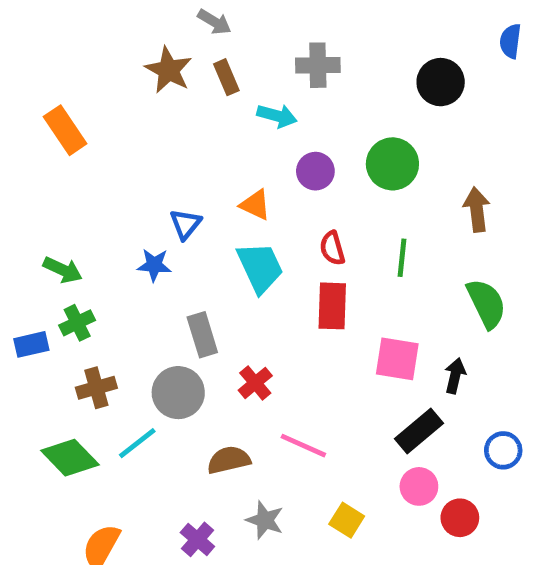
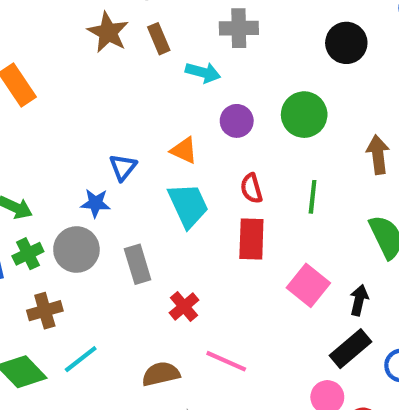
pink square: (397, 359) -> (308, 285), turned 30
gray circle: (178, 393) -> (76, 250), moved
black rectangle: (419, 431) -> (351, 349), moved

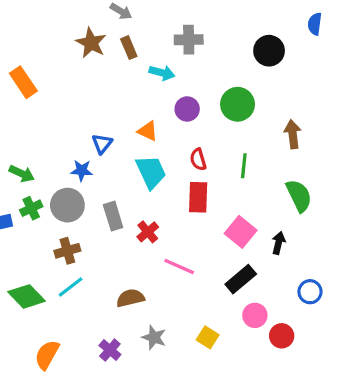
red cross: (184, 306) -> (148, 232), moved
brown cross: (45, 311) -> (67, 251), moved
black rectangle: (351, 349) -> (241, 279), moved
pink line: (226, 361) -> (179, 267), moved

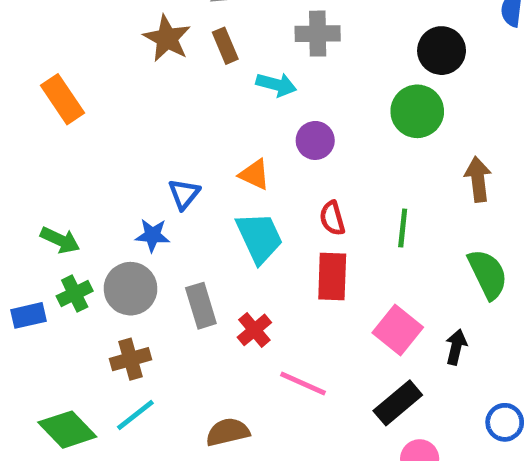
green circle: (238, 104) -> (417, 111), moved

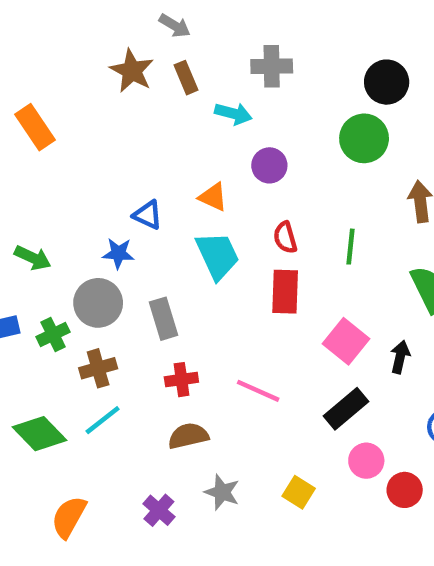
blue triangle: (184, 194) -> (148, 215), turned -44
green cross: (75, 294) -> (53, 334), moved
red cross: (254, 330) -> (181, 380), moved, turned 32

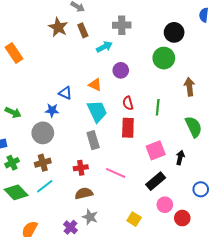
cyan arrow: (233, 114) -> (104, 47), turned -42
gray rectangle: (163, 319) -> (93, 140), moved
green cross: (53, 334) -> (12, 163), moved
pink square: (346, 341) -> (156, 150), turned 30
gray star: (222, 492) -> (90, 217), moved

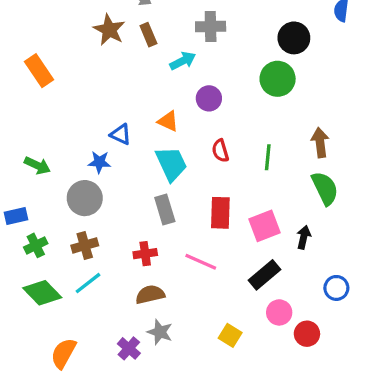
brown arrow: (189, 87) -> (320, 143), moved
red rectangle: (128, 128) -> (220, 213), moved

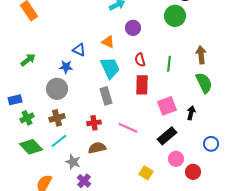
green arrow: (37, 165) -> (28, 60), moved, turned -63
red rectangle: (220, 213) -> (142, 85), moved
gray star: (160, 332) -> (73, 162), moved

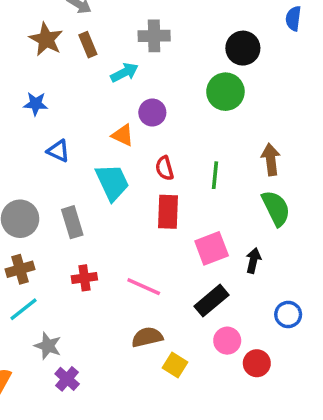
orange triangle: (108, 42) -> (123, 135), moved
blue star: (66, 67) -> (36, 104), moved
gray rectangle: (106, 96) -> (72, 222), moved
brown semicircle: (97, 148) -> (147, 337), moved

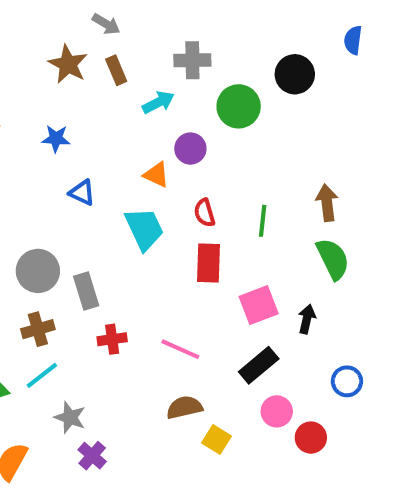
green circle: (225, 92) -> (239, 106), moved
gray rectangle: (72, 222) -> (86, 291), moved

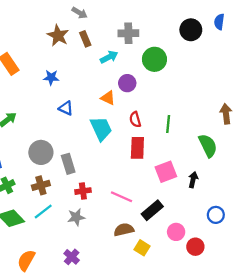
black circle: (295, 74) -> (191, 30), moved
brown arrow: (327, 203) -> (226, 114), moved
black rectangle: (259, 365) -> (152, 210), moved
gray star: (70, 417) -> (76, 217), moved, turned -30

